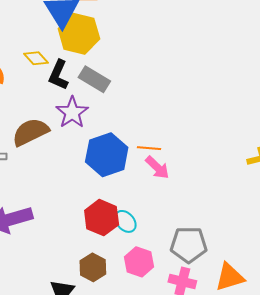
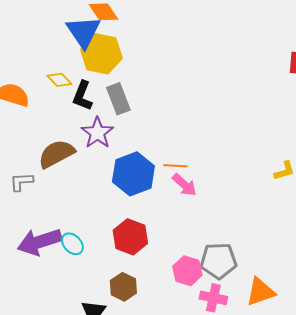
gray rectangle: (94, 79) -> (118, 99), turned 40
cyan ellipse: (125, 221) -> (72, 244), moved
pink hexagon: (139, 262) -> (187, 271), moved

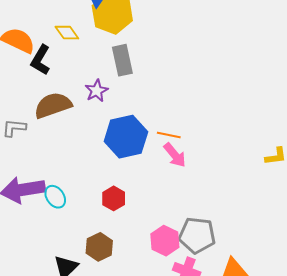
black L-shape: (82, 96) -> (40, 60), moved
purple star: (97, 133) -> (97, 91), size x0.7
red hexagon: (130, 237) -> (114, 198), size x0.7

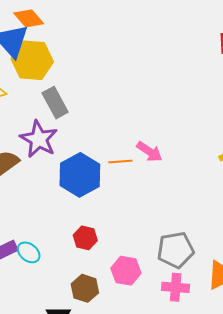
purple star: (97, 91) -> (39, 139), size x1.6
pink arrow: (175, 155) -> (149, 152), moved
pink hexagon: (165, 241) -> (126, 271), moved

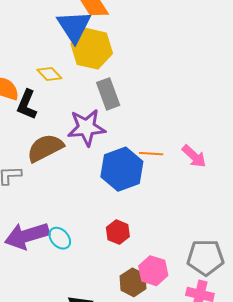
purple star: (39, 139) -> (87, 128), turned 30
orange line: (120, 161) -> (151, 154), moved
brown hexagon: (85, 288) -> (133, 282), moved

